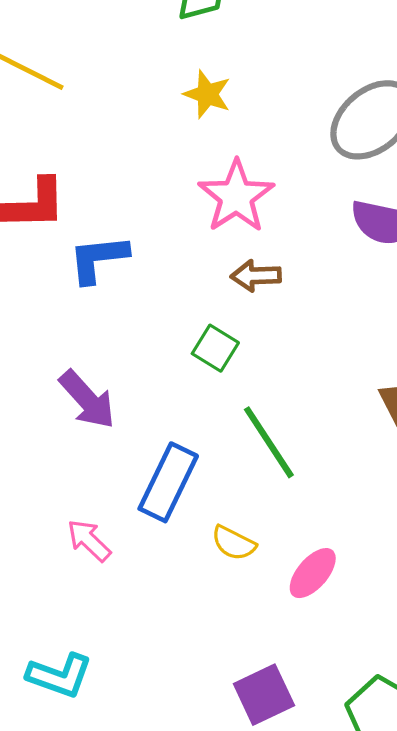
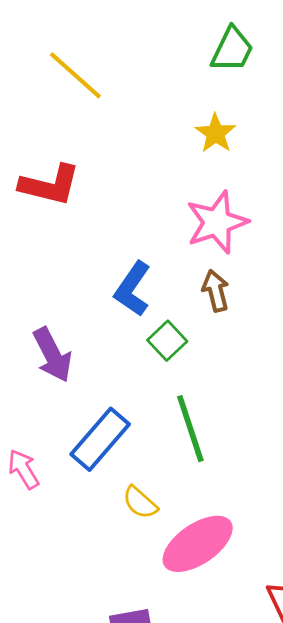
blue L-shape: (98, 259) -> (133, 289), moved, turned -64
brown arrow: (256, 276) -> (216, 291), turned 63
pink ellipse: (313, 573) -> (198, 544), size x1.6

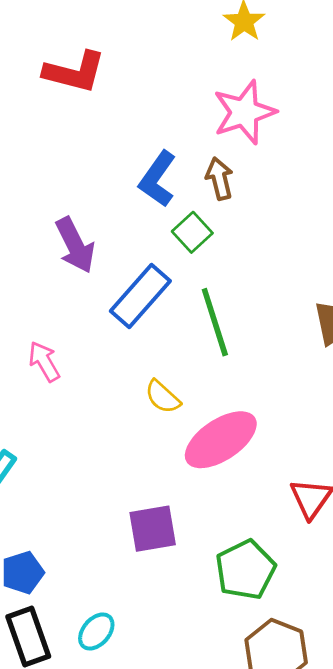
brown arrow: (216, 291) -> (219, 179), moved
blue rectangle: (100, 439) -> (140, 296), moved

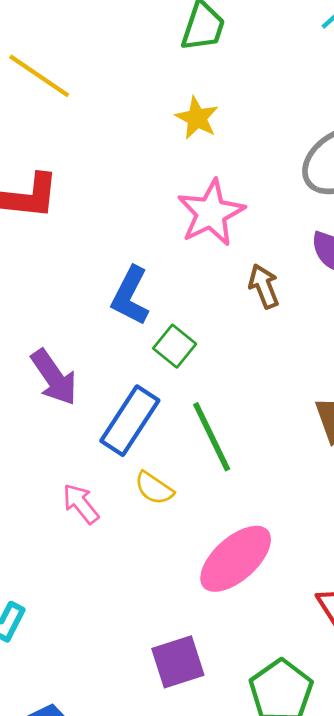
brown arrow: (219, 179) -> (264, 286), moved
pink arrow: (44, 361) -> (81, 504), moved
yellow semicircle: (163, 397) -> (154, 488), moved

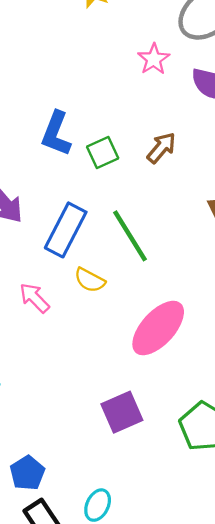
pink star: (211, 213) -> (154, 59), moved, size x0.6
brown arrow: (264, 286) -> (161, 148), moved, turned 68
green square: (175, 346) -> (103, 152), moved, turned 32

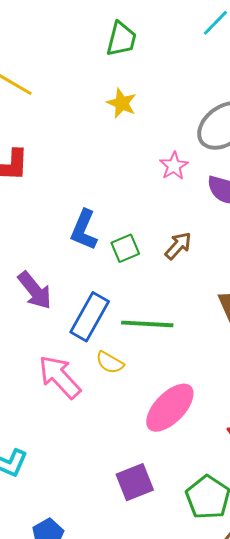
green line: (130, 236) -> (147, 324), turned -57
pink arrow: (34, 298) -> (60, 377), size x1.6

